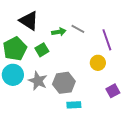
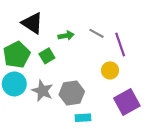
gray line: (78, 29) -> (96, 33), moved
purple square: (113, 91) -> (127, 102), size x1.6

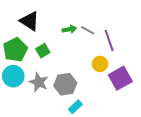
green arrow: (66, 36) -> (69, 29), moved
purple square: (127, 102) -> (120, 78), moved
cyan rectangle: (83, 118) -> (75, 107), turned -40

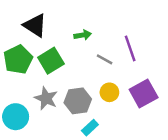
gray line: (88, 30) -> (105, 59), moved
green square: (43, 51) -> (51, 61), size x1.5
yellow circle: (100, 64) -> (109, 92), moved
cyan circle: (13, 76) -> (16, 117), moved

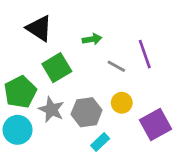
green pentagon: (18, 59) -> (20, 92), moved
purple square: (144, 94) -> (156, 124), moved

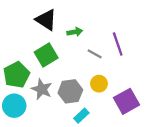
black triangle: (39, 28) -> (46, 20), moved

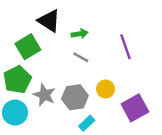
gray line: (95, 54) -> (81, 57), moved
green square: (46, 55) -> (28, 47), moved

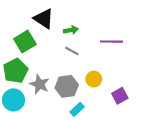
purple line: (126, 47) -> (111, 42), turned -70
purple square: (135, 108) -> (120, 96), size x0.7

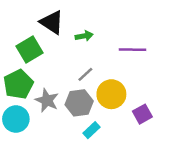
gray line: (72, 51) -> (85, 74), moved, turned -72
yellow circle: (94, 79) -> (111, 94), size x1.5

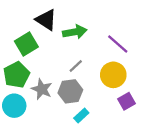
green arrow: (84, 36) -> (75, 32), size x1.5
purple line: (132, 50) -> (118, 44), turned 40
yellow circle: (111, 94) -> (113, 75), moved

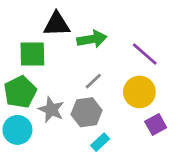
black triangle: (46, 20) -> (57, 24), turned -35
green square: (26, 44) -> (32, 54), turned 30

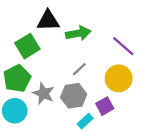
green square: (32, 54) -> (27, 46), turned -30
purple square: (156, 124) -> (105, 106), moved

